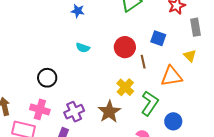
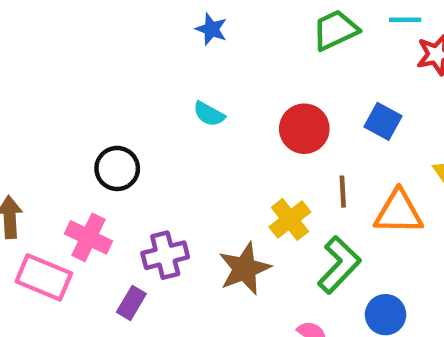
brown line: (143, 62) -> (343, 192), moved

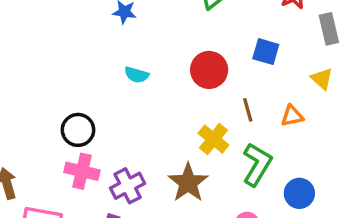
orange triangle: (399, 212) -> (292, 116), size x0.6
pink cross: (89, 237) -> (82, 171), moved

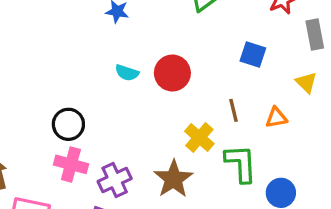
red circle: (209, 70) -> (172, 73), moved
green L-shape: (257, 164) -> (241, 163), turned -36

